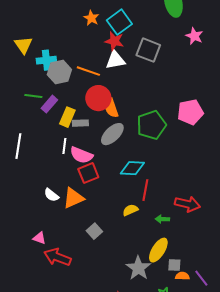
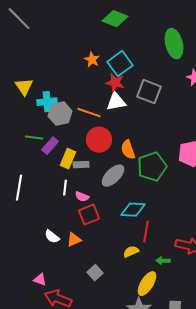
orange semicircle: (111, 108) -> (128, 150), moved
pink semicircle: (81, 155) -> (82, 197), size x0.6
orange triangle: (73, 198) -> (74, 240), size x0.7
yellow ellipse: (158, 250) -> (147, 284), moved

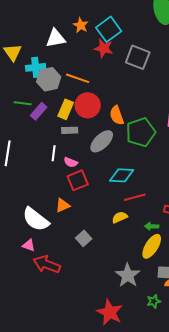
white triangle: (116, 102) -> (56, 38), moved
yellow rectangle: (68, 159) -> (66, 109), moved
red line: (146, 232) -> (135, 197), turned 65
white semicircle: (52, 237) -> (36, 219), moved, size x1.8
yellow ellipse: (147, 284) -> (152, 246), moved

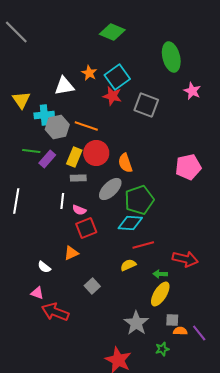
green pentagon: (141, 132) -> (139, 200), moved
white semicircle: (36, 219) -> (44, 267), size x0.5

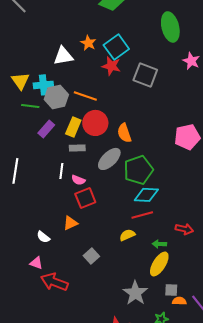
yellow triangle: (21, 100) -> (20, 81), moved
green line: (31, 151) -> (30, 106), moved
cyan diamond: (130, 223) -> (146, 195), moved
red arrow: (185, 259) -> (184, 229), size x0.7

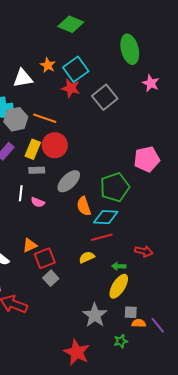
gray square: (145, 75) -> (105, 97), turned 30
orange semicircle: (124, 133) -> (84, 206), moved
green pentagon: (138, 170) -> (115, 187), moved
red square: (85, 198) -> (45, 258), moved

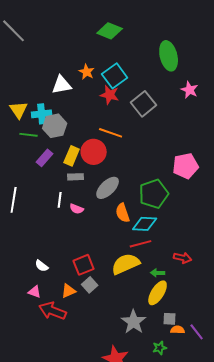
orange line: (45, 118) -> (111, 133), moved
orange triangle: (30, 245) -> (69, 291), moved
yellow semicircle: (87, 257) -> (126, 264), size x1.8

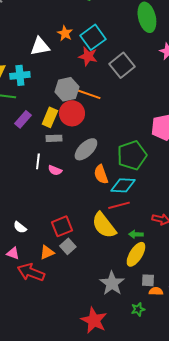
gray hexagon: (55, 126) -> (67, 89), moved
yellow semicircle: (126, 264) -> (104, 225), turned -104

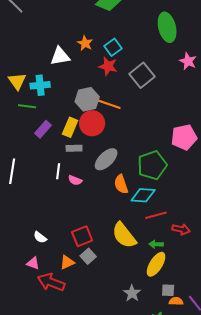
cyan square: (93, 37) -> (113, 47), size x0.7
red line: (119, 205) -> (156, 215), moved
gray star: (112, 283) -> (132, 293), size x0.7

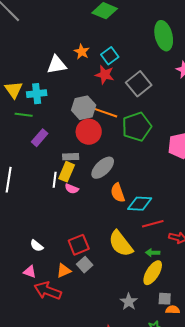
yellow rectangle: (70, 127) -> (67, 172), moved
green pentagon: (152, 165) -> (137, 127), moved

